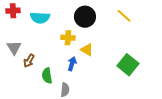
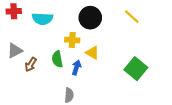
gray triangle: (14, 48) -> (15, 51), turned 35
green semicircle: (47, 76) -> (57, 59), moved

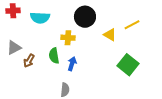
yellow line: (132, 17) -> (132, 25), moved, turned -70
yellow triangle: (92, 53) -> (110, 35), moved

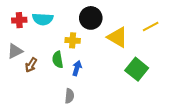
red cross: (13, 11) -> (19, 20), moved
yellow line: (132, 25) -> (151, 27), moved
yellow triangle: (110, 35) -> (117, 37), size x1.5

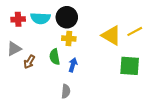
black circle: (91, 18) -> (67, 17), moved
yellow line: (151, 27) -> (135, 31), moved
green square: (137, 69) -> (130, 66), turned -35

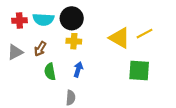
green semicircle: (55, 57) -> (50, 72), moved
brown arrow: (29, 62) -> (40, 49), moved

